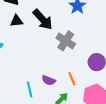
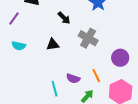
black arrow: (43, 19) -> (64, 18), size x0.6
black triangle: (16, 21) -> (53, 44), moved

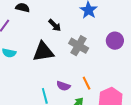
black triangle: (53, 44) -> (43, 52), size x1.6
purple circle: (120, 58) -> (115, 41), moved

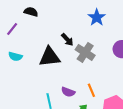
black arrow: (55, 25) -> (67, 40), moved

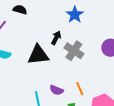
blue star: (97, 17) -> (75, 15), moved
black arrow: (67, 40) -> (56, 38), turned -112

